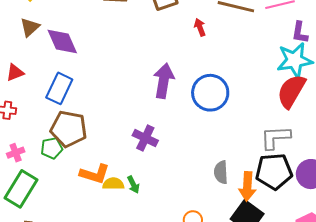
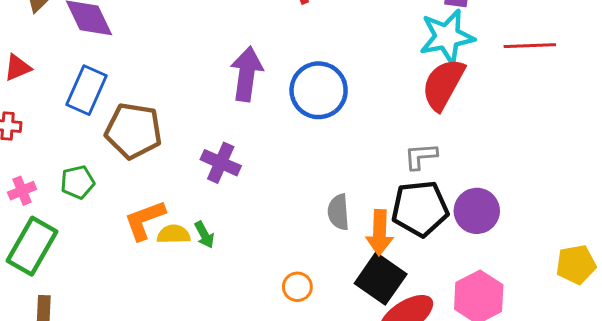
brown pentagon: (69, 129) -> (134, 131), moved
gray L-shape: (275, 138) -> (421, 156), size x0.7
orange L-shape: (95, 174) -> (145, 220), turned 144

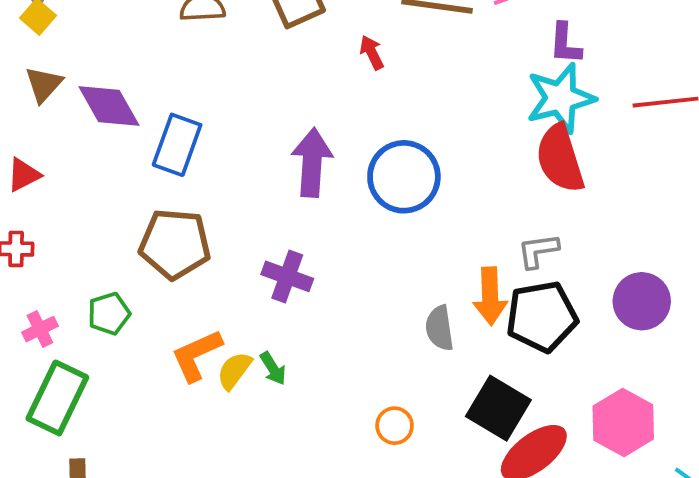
red semicircle: (443, 84) -> (560, 158), turned -42
blue rectangle: (86, 90) -> (177, 145), moved
purple circle: (477, 211) -> (642, 301), moved
orange arrow: (380, 233) -> (490, 296), moved
yellow semicircle: (174, 234) -> (234, 371), turned -48

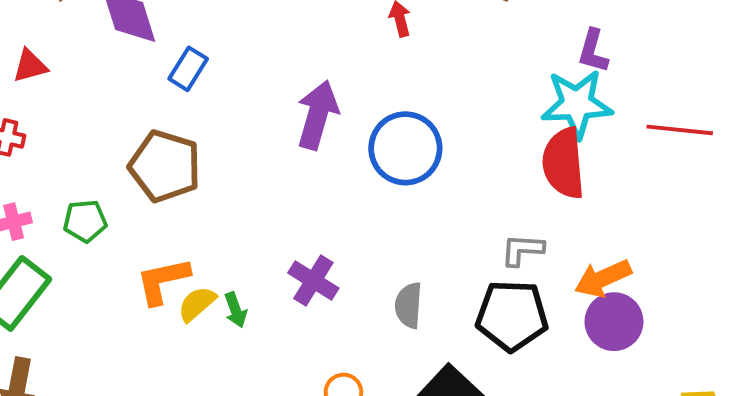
blue rectangle: (177, 145) -> (188, 69), size x0.7
purple cross: (287, 276) -> (313, 281), moved
orange arrow: (490, 296) -> (603, 278), moved, turned 56

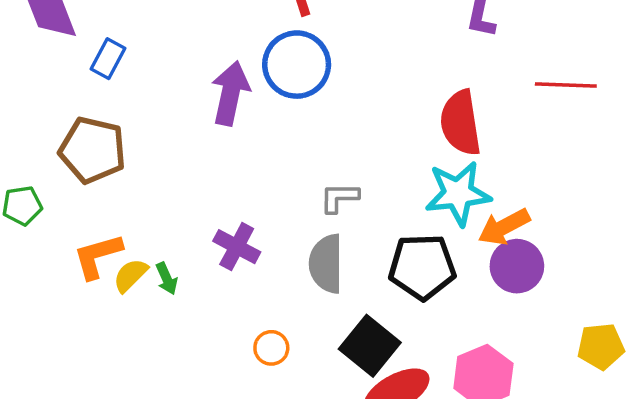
cyan star: (577, 104) -> (458, 194), moved
blue circle: (405, 148) -> (297, 65), moved
gray L-shape: (522, 250) -> (339, 198), moved
gray semicircle: (409, 305) -> (326, 264), size x1.4

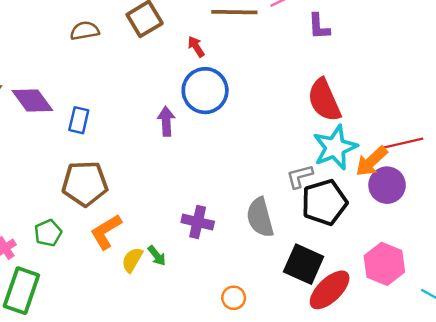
red line: (566, 85) -> (402, 143), moved
purple arrow: (230, 93) -> (166, 121), size x0.7
gray L-shape: (339, 198) -> (300, 176), moved
orange L-shape: (98, 256) -> (106, 232), moved
orange circle: (271, 348) -> (234, 298), moved

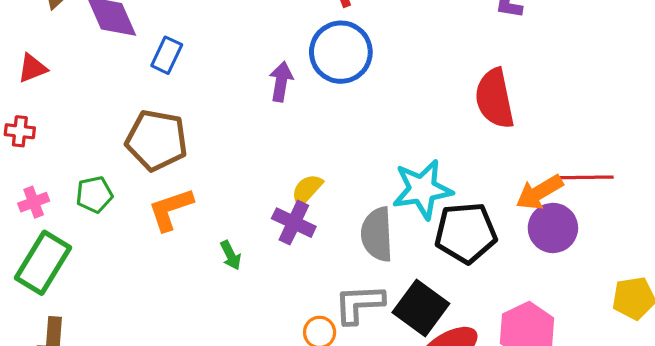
cyan star: (335, 147) -> (422, 189), moved
gray L-shape: (300, 176) -> (359, 304), moved, size x1.4
yellow semicircle: (132, 260) -> (307, 190), moved

